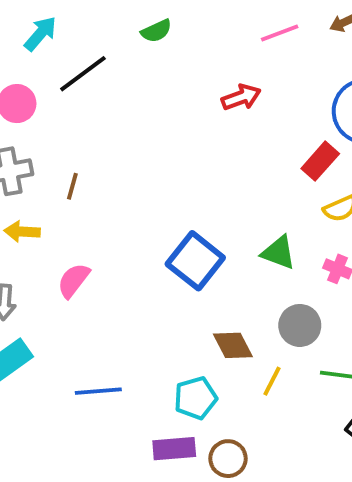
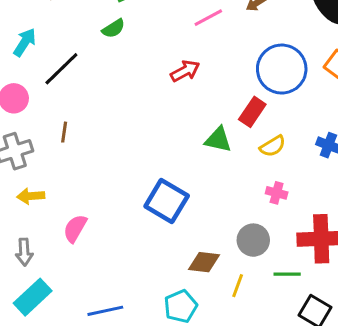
brown line: (72, 186) -> (64, 132), moved
green triangle: (279, 252) -> (218, 140), moved
brown diamond: (233, 345) -> (204, 262), turned -48

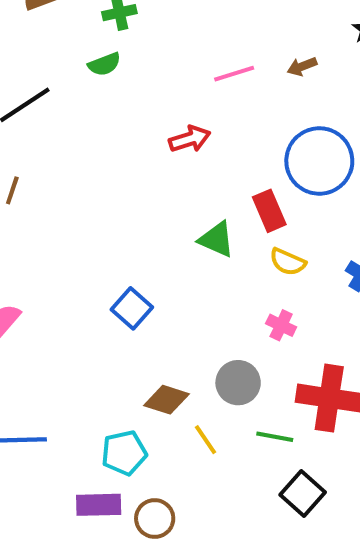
red rectangle: (252, 112) -> (269, 211), turned -68
yellow semicircle: (273, 146) -> (288, 262), turned 44
blue square: (167, 201) -> (132, 308), size x0.7
yellow line: (238, 286) -> (206, 440), turned -65

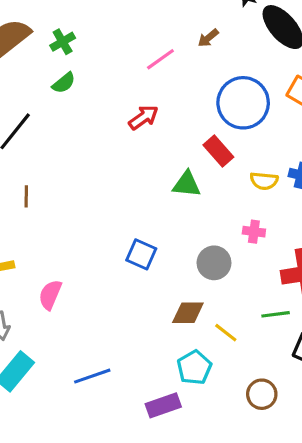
yellow semicircle: (288, 262) -> (264, 181), moved
gray circle: (238, 383) -> (214, 263), moved
cyan pentagon: (124, 453) -> (194, 367), moved
brown circle: (155, 519) -> (262, 394), moved

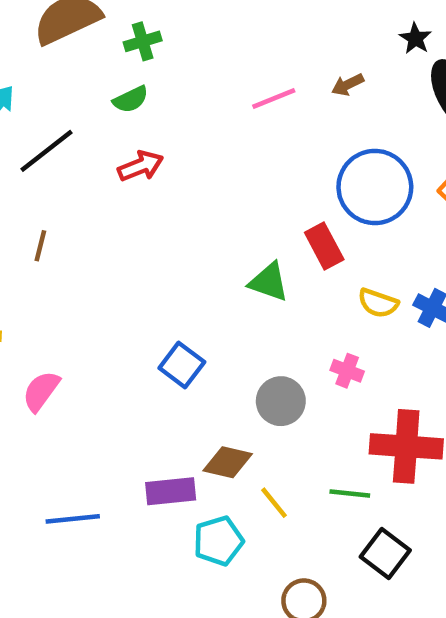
red arrow: (144, 117) -> (141, 166), moved
purple rectangle: (163, 405) -> (171, 491), moved

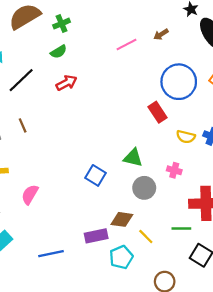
brown line: (40, 246) -> (23, 125), turned -32
green triangle: (269, 282) -> (133, 158), moved

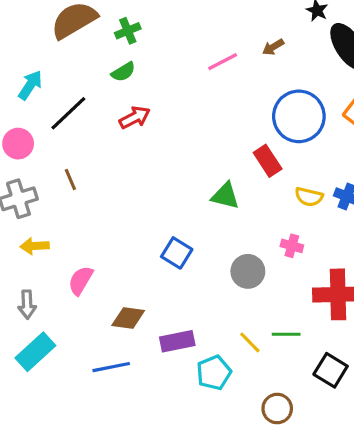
green triangle: (133, 158) -> (225, 196), moved
brown diamond: (122, 219) -> (128, 318), moved
green line: (181, 228) -> (286, 334), moved

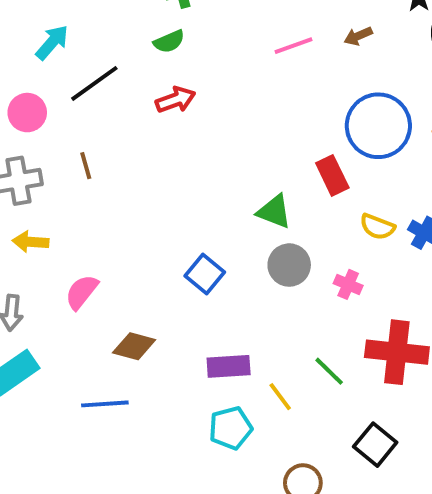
gray circle: (248, 271) -> (289, 265), moved
green line: (286, 334) -> (329, 371), moved, turned 36
purple rectangle: (177, 341) -> (229, 366), moved

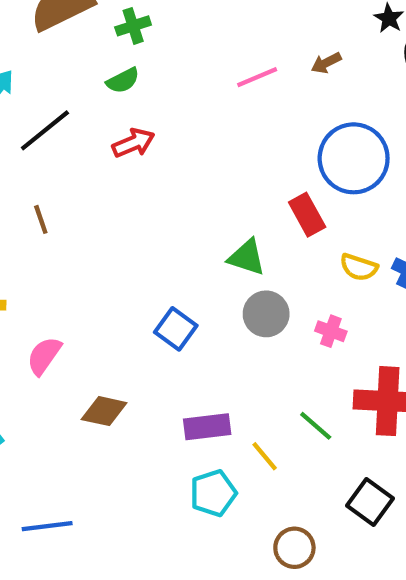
blue line: (105, 404) -> (47, 526), moved

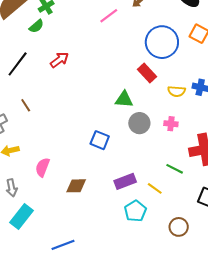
green semicircle: (123, 81) -> (36, 26), moved

